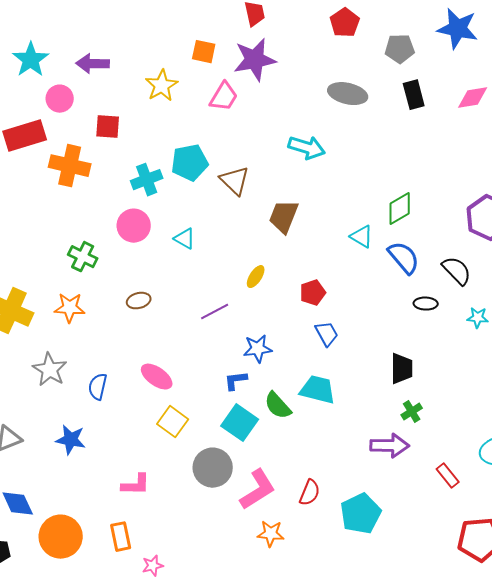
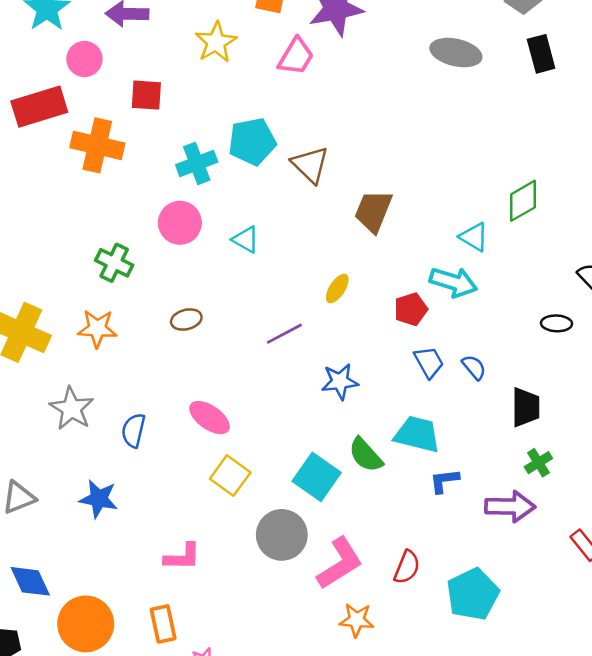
cyan arrow: (307, 148) -> (453, 282), moved
blue semicircle: (404, 258) -> (474, 367), moved, size x0.6
blue L-shape: (236, 381) -> (444, 481), moved

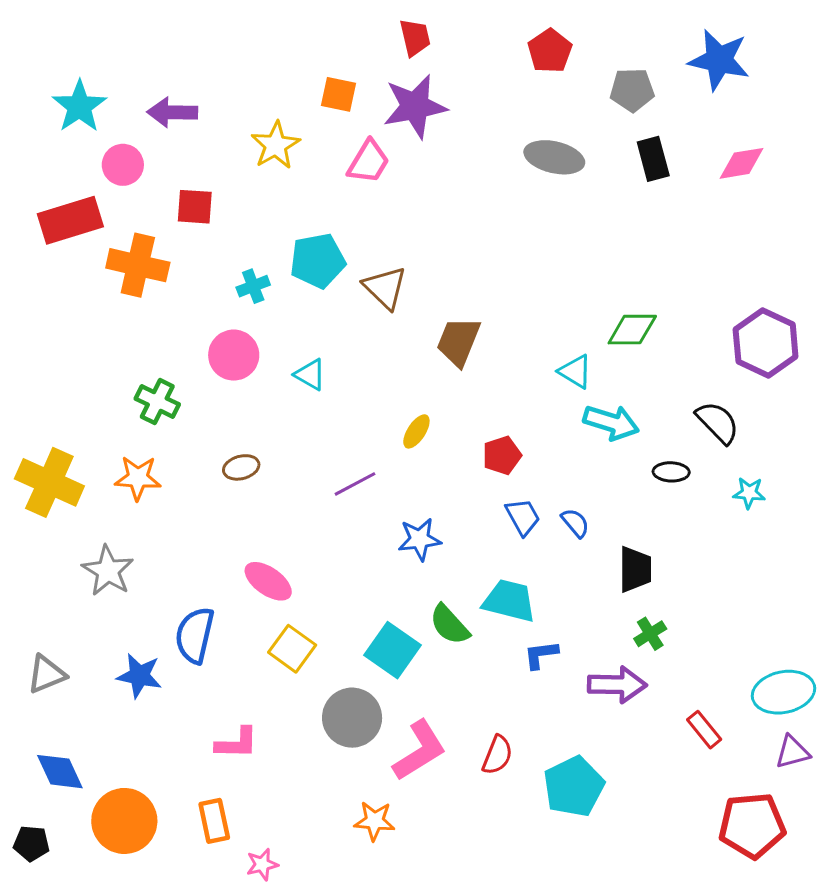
cyan cross: (197, 163) -> (253, 286), size x0.7
green diamond: (523, 201) -> (632, 330), turned 30
cyan arrow: (453, 282) -> (611, 422), moved
blue semicircle: (133, 430) -> (195, 635), moved, size x1.4
orange star: (357, 620) -> (375, 821), moved

